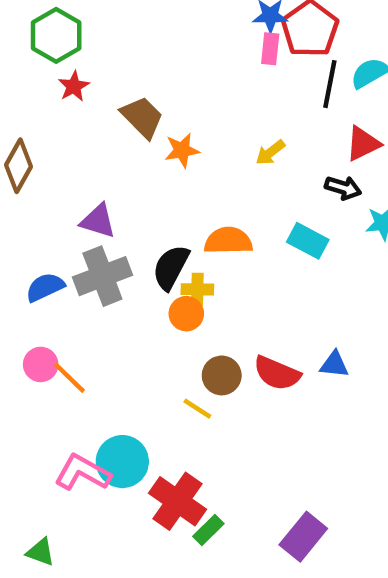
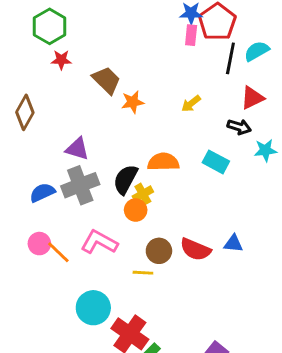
red star: (74, 86) -> (61, 60), turned 30
yellow cross: (197, 289) -> (143, 194), turned -30
yellow line: (197, 409) -> (143, 273), turned -30
pink L-shape: (83, 473) -> (99, 242), moved

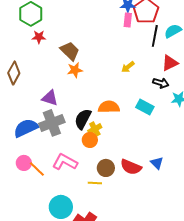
orange star: (133, 102) -> (75, 70), moved
blue semicircle: (42, 193) -> (26, 128), size x1.4
blue triangle: (233, 244) -> (157, 163), turned 40

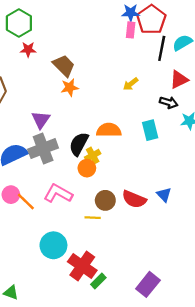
purple triangle: (50, 98) -> (41, 120), turned 48
cyan rectangle: (145, 107) -> (150, 130), turned 48

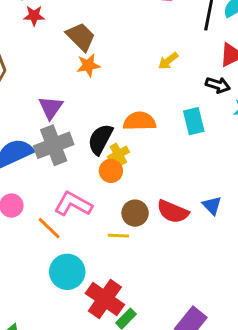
orange line: (26, 202) -> (49, 228), moved

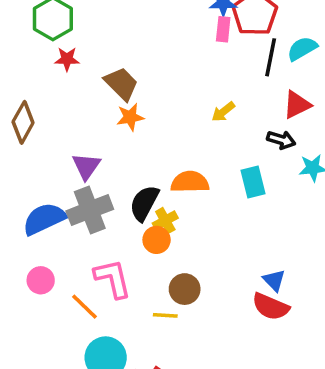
pink L-shape: (73, 204) -> (113, 279), turned 48
red semicircle: (173, 212) -> (271, 307), moved

